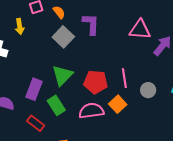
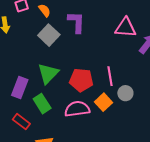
gray circle: (148, 90) -> (125, 93), moved

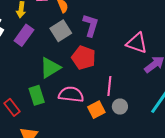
red pentagon: (81, 80) -> (84, 58), moved
purple rectangle: (20, 87) -> (24, 35), moved
pink semicircle: (77, 109) -> (71, 94), moved

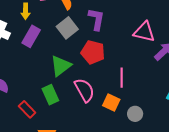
pink semicircle: (71, 94) -> (84, 90), turned 60
gray circle: (120, 107) -> (135, 114), moved
orange square: (96, 110) -> (111, 102), turned -30

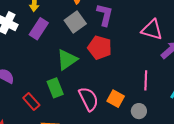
pink line: (122, 78) -> (146, 80), moved
pink semicircle: (84, 90) -> (89, 99), moved

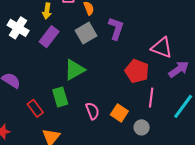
red pentagon: (100, 48) -> (137, 71), moved
pink semicircle: (89, 99) -> (92, 111), size x0.7

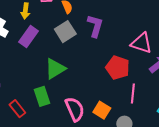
pink semicircle: (92, 111) -> (75, 109), size x1.4

